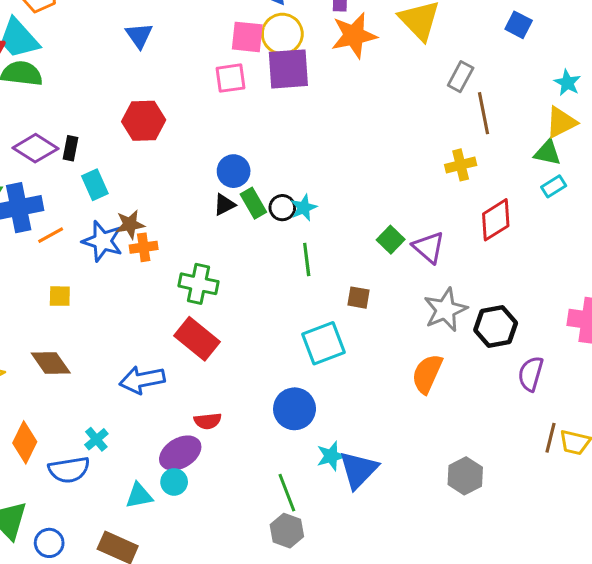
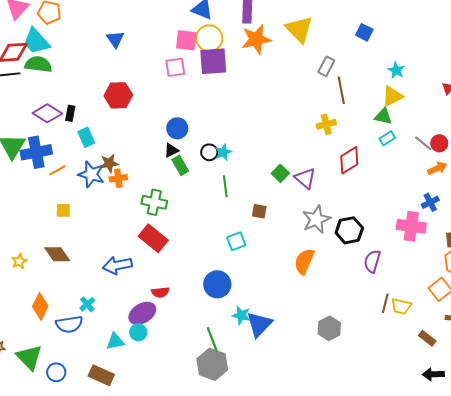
green rectangle: (253, 203) -> (180, 165), moved
cyan square: (323, 343) -> (236, 241), size x0.7
cyan star: (331, 456) -> (241, 315), turned 30
gray hexagon: (287, 531) -> (212, 364), size x1.4

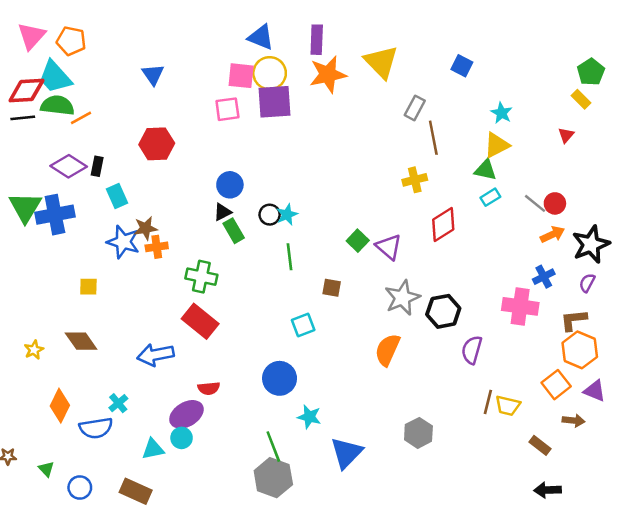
orange line: (57, 170) -> (81, 118), moved
blue triangle: (259, 324) -> (347, 453), moved
green triangle: (29, 357) -> (46, 469), size x0.5

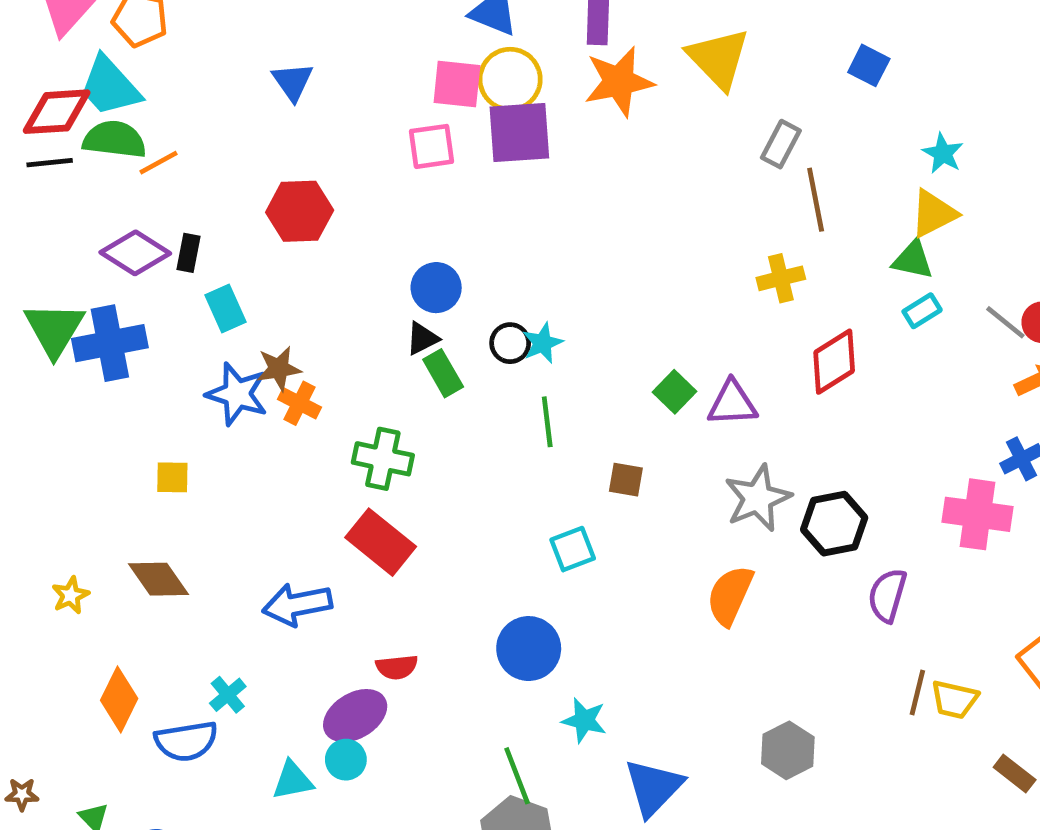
orange cross: (157, 247) -> (300, 403), turned 35
purple triangle: (389, 247) -> (732, 403), turned -44

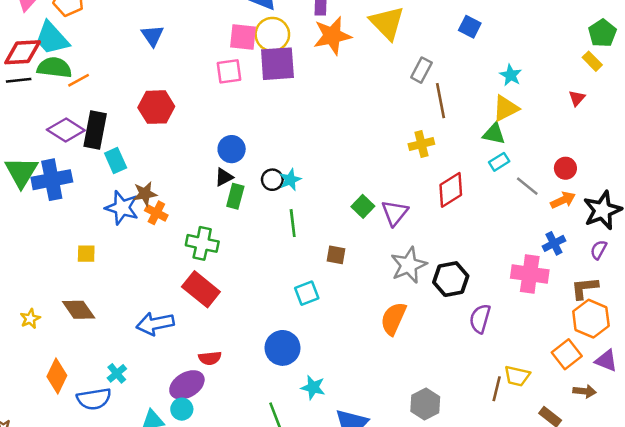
black rectangle: (189, 253) -> (95, 130), size x1.8
gray line: (1005, 322) -> (527, 186), moved
green rectangle: (443, 373) -> (235, 196), turned 45
purple triangle: (732, 403) -> (395, 213), turned -48
brown line: (917, 693) -> (497, 389), moved

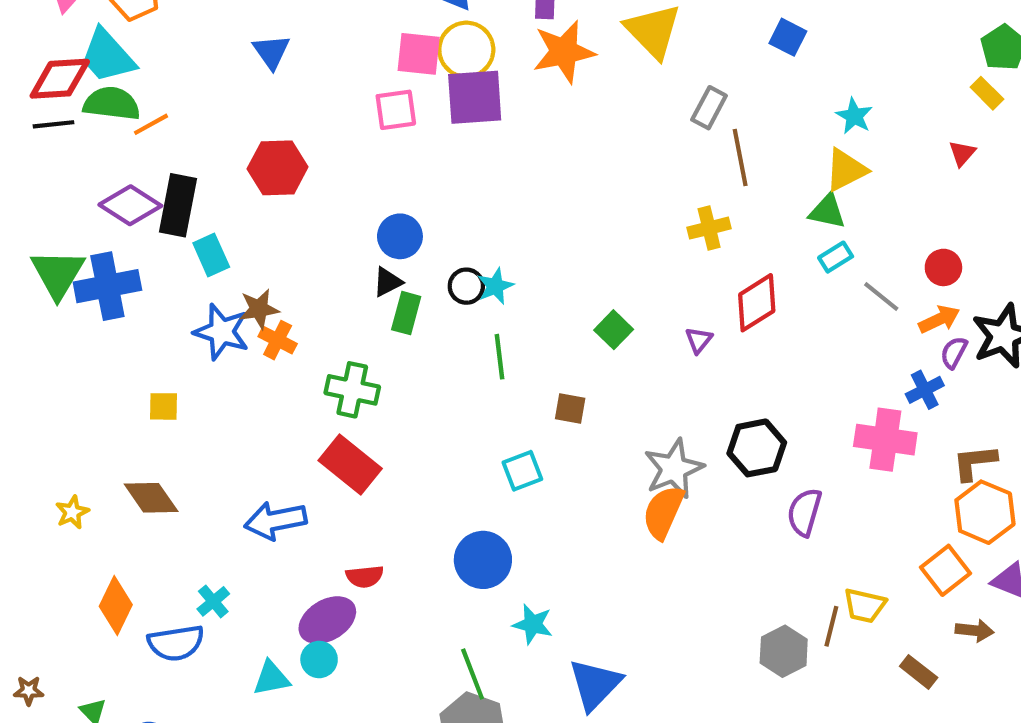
purple triangle: (395, 213) -> (699, 340), moved, size x0.6
purple semicircle: (599, 250) -> (954, 352), moved
gray star: (409, 265) -> (674, 469), moved
gray hexagon: (425, 404) -> (784, 651), moved

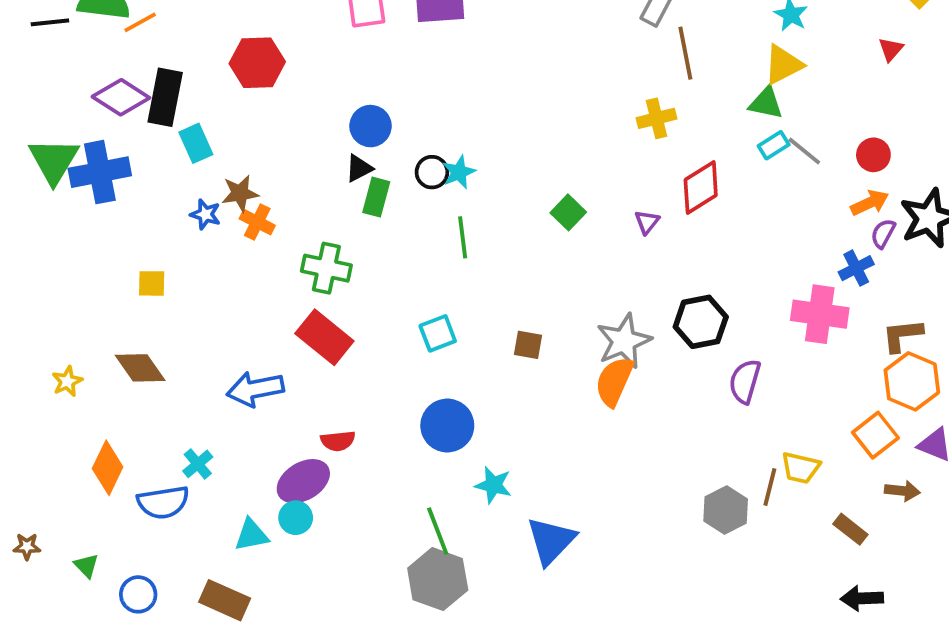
gray line: (881, 296) -> (804, 151), moved
blue star: (222, 332) -> (205, 214), size x0.6
brown square: (570, 409) -> (528, 345), moved
cyan square: (522, 471) -> (438, 333), moved

